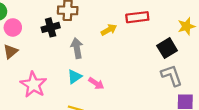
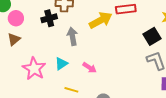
yellow arrow: (109, 30) -> (101, 20), size x1.6
cyan triangle: (75, 77) -> (61, 64), moved

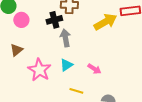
gray arrow: (72, 36) -> (65, 38), moved
brown triangle: (14, 39) -> (16, 50), moved

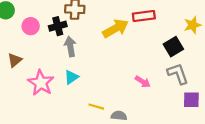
pink circle: (21, 20) -> (31, 26), moved
pink arrow: (94, 69) -> (143, 82), moved
yellow line: (76, 91) -> (96, 107), moved

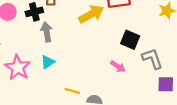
black square: (173, 47) -> (130, 40), moved, turned -36

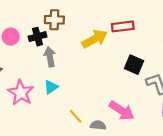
pink arrow: (118, 66) -> (122, 111), moved, size x1.6
yellow line: (72, 91) -> (76, 116), turned 32

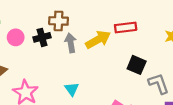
gray arrow: (50, 57) -> (71, 43), moved
cyan triangle: (51, 87) -> (72, 89), moved, turned -32

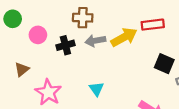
black cross: (42, 37) -> (65, 45), moved
gray arrow: (71, 43) -> (95, 41), turned -90

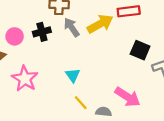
pink circle: (38, 35) -> (15, 36), moved
gray arrow: (95, 41) -> (72, 27), turned 66

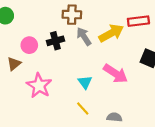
pink arrow: (128, 97) -> (116, 74), moved
yellow line: (81, 103) -> (83, 108), moved

